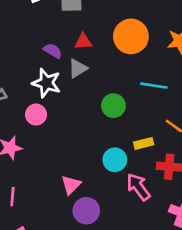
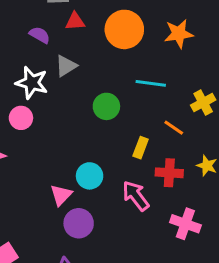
red triangle: (83, 42) -> (75, 21), moved
purple semicircle: (53, 51) -> (40, 35), moved
yellow rectangle: (144, 143) -> (141, 148), turned -54
cyan circle: (115, 160) -> (90, 176), moved

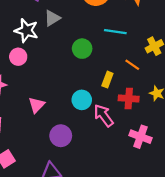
cyan circle: (90, 176) -> (82, 100), moved
pink triangle: (61, 195) -> (37, 105), moved

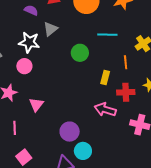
orange line: (132, 65) -> (126, 62), turned 56
cyan circle: (82, 100) -> (83, 151), moved
pink triangle: (37, 105) -> (36, 105), moved
pink arrow: (104, 115) -> (105, 110), turned -30

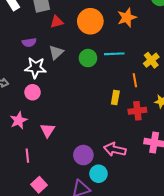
purple semicircle: (31, 10) -> (29, 42), moved, turned 152
green circle: (80, 53) -> (88, 58), moved
pink arrow: (105, 110) -> (115, 150), moved

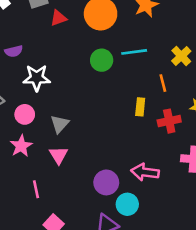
purple semicircle: (29, 42) -> (14, 51), moved
gray triangle: (56, 52) -> (60, 124), moved
pink circle: (33, 92) -> (25, 114), moved

